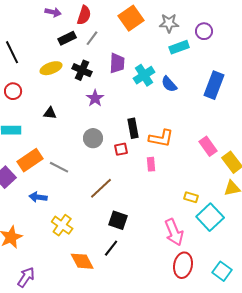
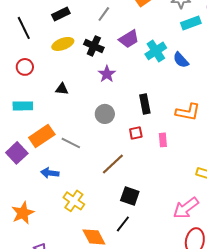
black rectangle: (67, 38) -> (61, 14), moved
purple trapezoid: (117, 63) -> (129, 39), turned 55
orange L-shape: (161, 138) -> (188, 112), moved
red square: (121, 149) -> (136, 133), moved
pink arrow: (174, 232) -> (186, 208), turned 76

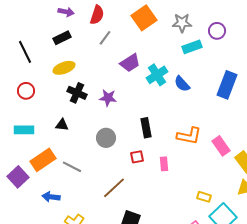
black cross: (94, 46) -> (77, 93), moved
purple star: (107, 74) -> (108, 98), turned -30
black triangle: (62, 89) -> (62, 125), moved

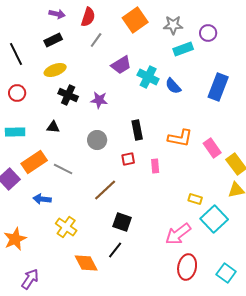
cyan cross: (157, 75) -> (148, 77), turned -30

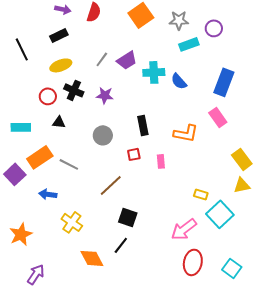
gray line: (96, 40) -> (102, 59), moved
cyan cross: (148, 77) -> (154, 72), turned -30
red circle: (17, 93) -> (48, 96), moved
pink rectangle: (212, 148) -> (218, 117), moved

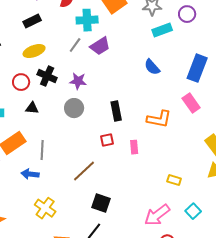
cyan cross: (154, 72) -> (87, 20), moved
gray circle: (103, 135) -> (74, 108), moved
gray line: (69, 164) -> (42, 150), turned 66
blue arrow: (48, 194) -> (30, 174), moved
cyan square: (220, 214) -> (193, 211), moved, size x0.6

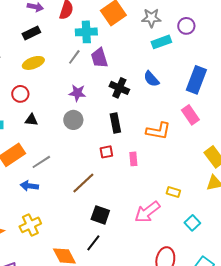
purple trapezoid: (100, 46) -> (99, 58), turned 105
black cross: (47, 76) -> (119, 88), moved
gray line: (42, 150) -> (41, 162), turned 54
yellow cross: (45, 208) -> (30, 225), moved, turned 30
pink arrow: (157, 215) -> (147, 212), moved

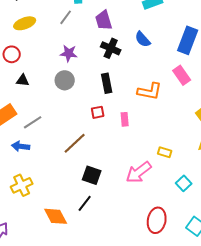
purple trapezoid: (99, 58) -> (104, 20), moved

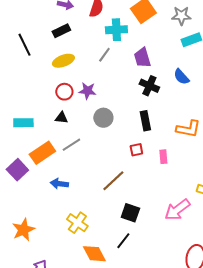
purple star: (69, 53) -> (87, 91), moved
red circle: (12, 54) -> (64, 92), moved
gray line: (33, 122) -> (71, 145), moved
yellow cross: (22, 185) -> (77, 223), moved, turned -30

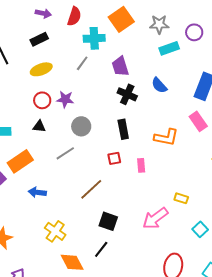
gray line: (71, 145) -> (65, 153), moved

